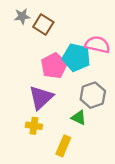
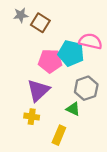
pink pentagon: (54, 66) -> (50, 61), turned 30

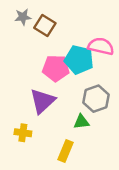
green triangle: (73, 109) -> (81, 122), turned -32
yellow cross: (32, 117) -> (23, 133), moved

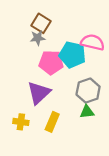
gray star: (23, 17) -> (38, 38), moved
green triangle: (81, 122) -> (87, 112), moved
yellow rectangle: (66, 151) -> (52, 122), moved

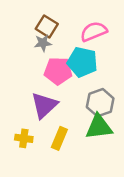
pink semicircle: (93, 42) -> (94, 32), moved, turned -35
green triangle: (87, 112) -> (99, 127), size x1.6

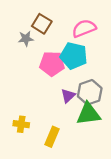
gray star: (43, 43) -> (26, 39), moved
purple triangle: (44, 105) -> (68, 96), moved, size x0.6
yellow rectangle: (59, 138) -> (52, 137), moved

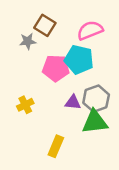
purple triangle: (68, 96) -> (73, 102), turned 49
yellow cross: (21, 124) -> (25, 105), moved, turned -35

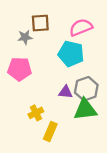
brown square: (45, 25) -> (40, 23), turned -36
pink pentagon: (56, 68) -> (19, 69), moved
yellow cross: (25, 105) -> (36, 113), moved

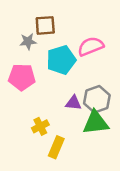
pink semicircle: (81, 27) -> (91, 46), moved
cyan pentagon: (71, 54) -> (61, 60), moved, turned -30

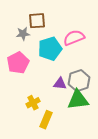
pink pentagon: (22, 77) -> (18, 63), turned -30

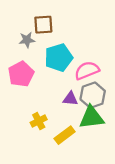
pink semicircle: (74, 38) -> (87, 70), moved
yellow rectangle: (46, 120) -> (65, 135), moved, turned 30

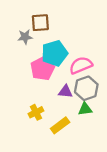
pink pentagon: (21, 74) -> (43, 69), moved
green triangle: (92, 117) -> (85, 109), size x0.6

